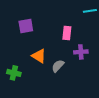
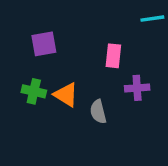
gray semicircle: (58, 66) -> (98, 112), turned -56
green cross: (14, 73) -> (34, 91), moved

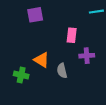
purple square: (44, 44) -> (35, 15), moved
green cross: (34, 91) -> (21, 75), moved

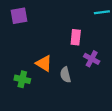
purple square: (35, 15) -> (19, 16), moved
purple cross: (87, 56) -> (92, 59), turned 32

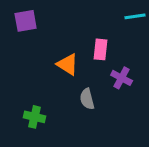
orange triangle: (44, 63) -> (68, 64), moved
green cross: (22, 79) -> (35, 117), moved

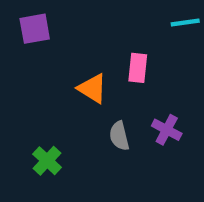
purple cross: (122, 78) -> (167, 130), moved
green cross: (35, 117) -> (47, 161), turned 30

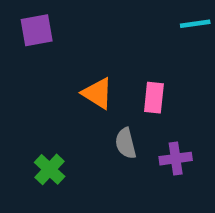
pink rectangle: (138, 68) -> (154, 98), moved
purple cross: (167, 130) -> (176, 159), moved, turned -36

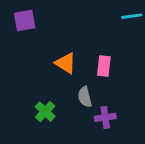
purple cross: (176, 159) -> (105, 117), moved
green cross: (50, 169) -> (45, 112), moved

